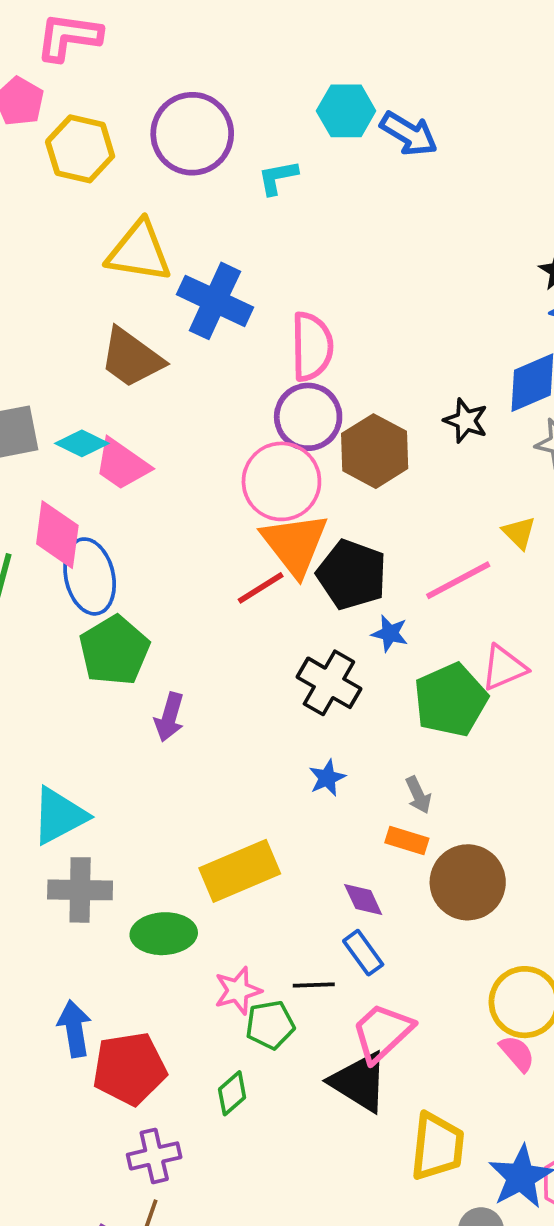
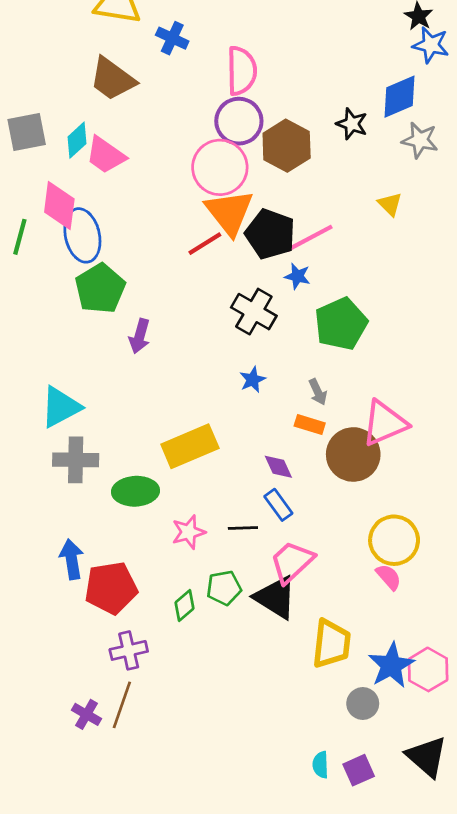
blue cross: (215, 301) -> (172, 38), size x0.6
cyan diamond: (82, 443) -> (77, 140), turned -69
pink line: (458, 580) -> (310, 238), moved
pink triangle: (504, 668) -> (385, 423), moved, size x1.4
green pentagon: (270, 1025) -> (224, 588), moved

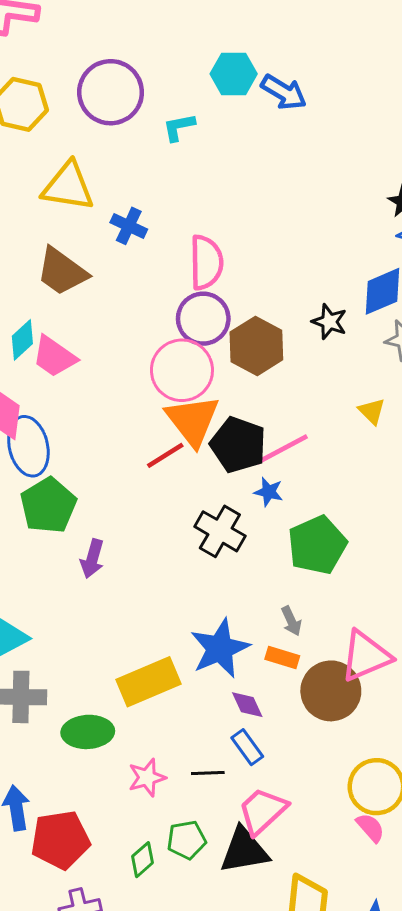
blue star: (253, 380) -> (220, 648), moved, size x2.0
black triangle: (276, 597) -> (244, 850), turned -42

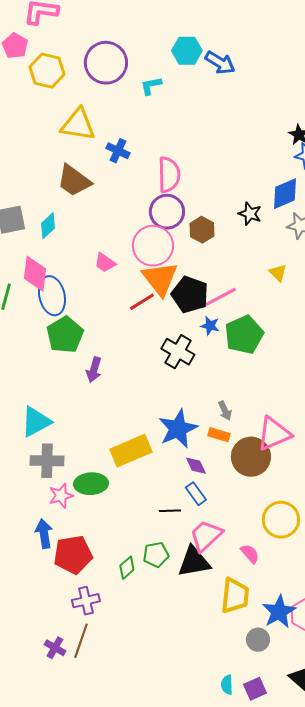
brown hexagon: (256, 346) -> (202, 230), size x0.7
pink trapezoid: (54, 357) -> (105, 263), moved, size x0.7
green pentagon: (317, 545) -> (244, 335), moved
pink star: (147, 778) -> (61, 496), moved
pink semicircle: (370, 828) -> (250, 554), moved

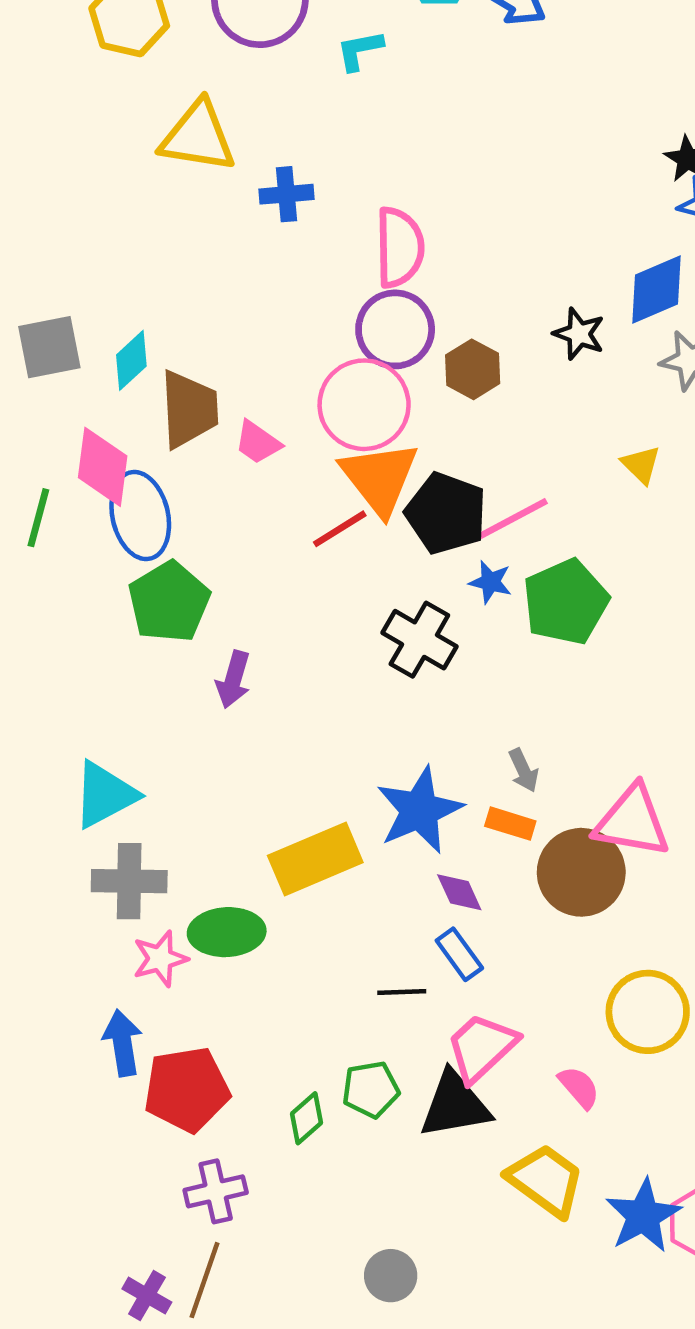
blue cross: (118, 151) -> (286, 194), turned -30
brown trapezoid: (74, 181) -> (189, 409), moved, turned -129
pink triangle: (274, 434) -> (632, 821), turned 33
yellow trapezoid: (235, 596) -> (546, 1180), turned -60
gray circle: (258, 640) -> (391, 1276), moved

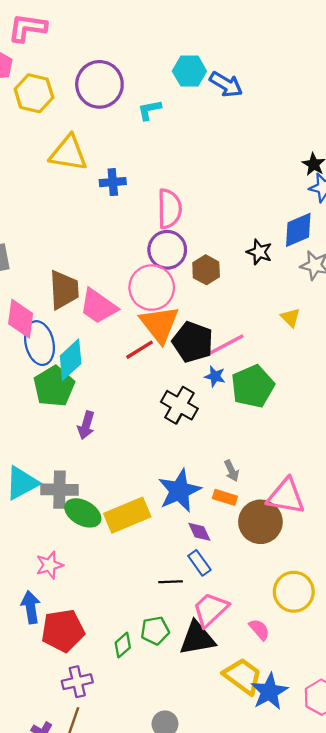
cyan diamond: (131, 360) -> (71, 360), moved, size x1.4
pink trapezoid: (258, 442) -> (98, 306), size x1.6
gray cross: (129, 881) -> (59, 490), moved
green ellipse: (227, 932) -> (83, 513), moved, turned 32
blue star: (643, 1216) -> (269, 692), moved

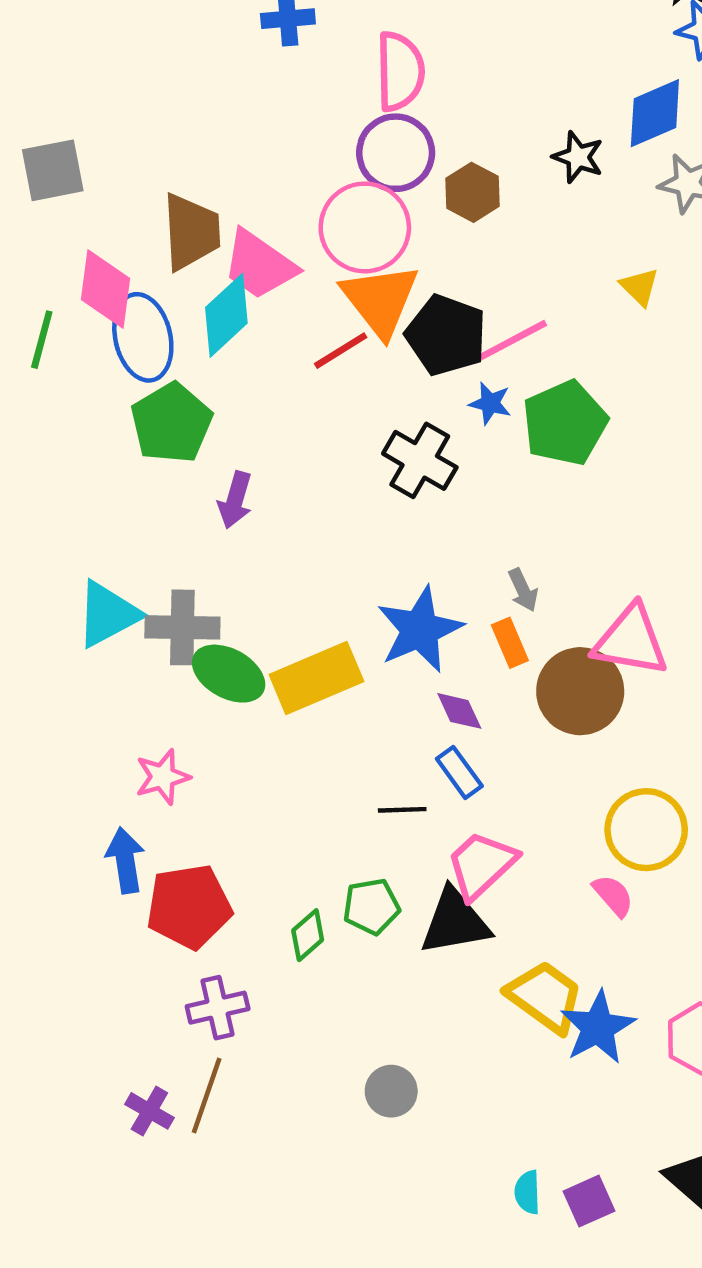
cyan diamond: (71, 360) -> (226, 315), moved
orange rectangle: (225, 497) -> (510, 643), turned 50
pink semicircle: (259, 629) -> (613, 896), moved

